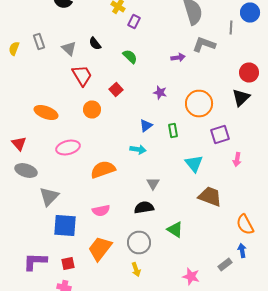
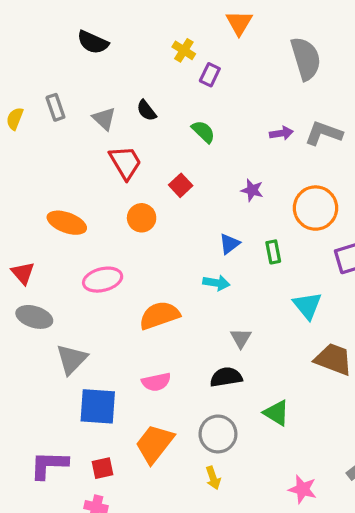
gray L-shape: (204, 44) -> (324, 133), moved

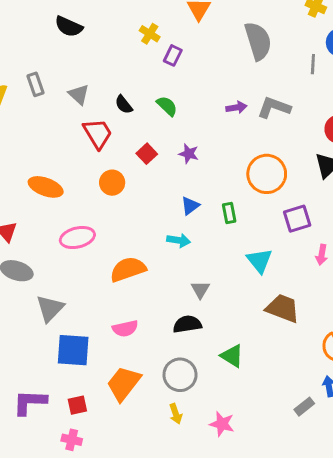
black semicircle: (146, 111) -> (124, 105), moved
purple star: (252, 190) -> (189, 154), moved
pink star: (302, 489) -> (222, 424), moved

